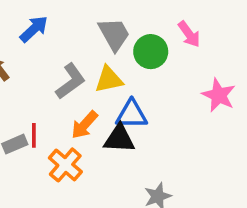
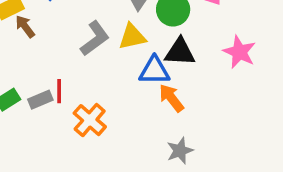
orange arrow: (84, 125) -> (171, 98), moved, turned 100
black triangle: (119, 139) -> (180, 52), moved

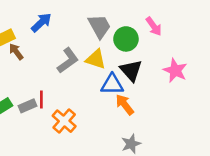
yellow triangle: (132, 37) -> (96, 59), turned 30
black triangle: (180, 52) -> (131, 71), turned 45

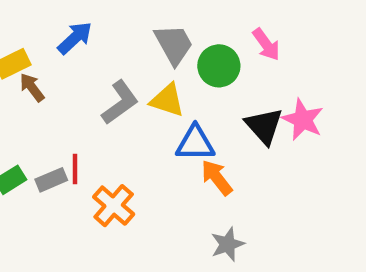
black triangle: (131, 71) -> (264, 126), moved

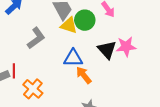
yellow triangle: (167, 100) -> (69, 25), moved
pink star: (303, 120) -> (126, 47), turned -30

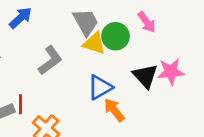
blue triangle: (73, 58) -> (100, 87), turned -30

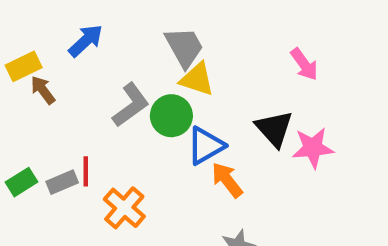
pink arrow: (147, 22) -> (304, 64), moved
green circle: (116, 36) -> (171, 116), moved
pink star: (171, 72) -> (313, 148), moved

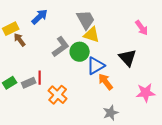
pink star: (313, 148) -> (146, 93), moved

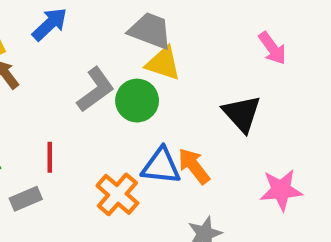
gray trapezoid: (86, 20) -> (150, 31), turned -40
blue triangle: (96, 66) -> (161, 166), moved, turned 36
gray rectangle: (29, 83) -> (26, 199), moved
orange cross: (58, 95) -> (117, 194), moved

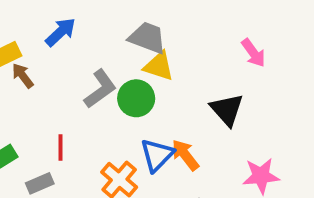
blue triangle: (161, 166) -> (157, 155), turned -51

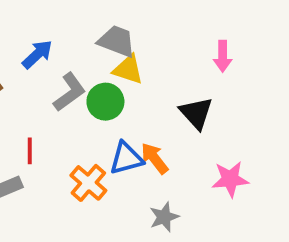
blue arrow: (60, 32) -> (37, 54), moved
pink arrow: (253, 53) -> (223, 56), turned 36
blue triangle: (157, 155) -> (126, 158), turned 30

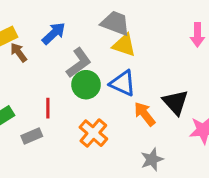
green circle: (105, 102) -> (86, 85), moved
black triangle: (196, 113) -> (175, 102), moved
blue triangle: (126, 158) -> (123, 83), moved, turned 40

